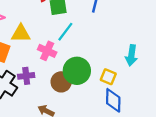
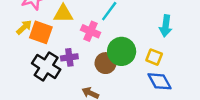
cyan arrow: (131, 55) -> (166, 26), moved
blue diamond: (113, 100) -> (160, 81), turned -30

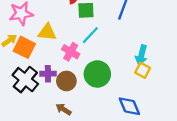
yellow square: (154, 57) -> (143, 70), moved
brown circle: (106, 63) -> (66, 81), moved

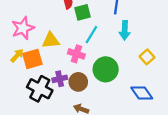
orange square: (24, 47) -> (32, 59), turned -30
cyan arrow: (141, 55) -> (125, 30), moved
yellow square: (143, 70) -> (147, 57), turned 32

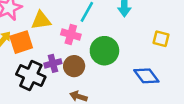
yellow square: (147, 57) -> (161, 39), moved, turned -32

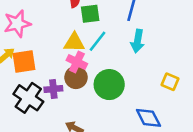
yellow triangle: (41, 20) -> (74, 42), moved
brown circle: (74, 66) -> (76, 77), moved

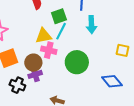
green square: (90, 14) -> (59, 16), moved
brown circle: (76, 77) -> (33, 63), moved
black cross: (28, 98) -> (17, 85), size x0.7

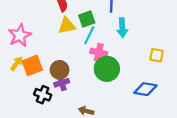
yellow triangle: (44, 36) -> (67, 26), moved
pink cross: (49, 50) -> (99, 52), moved
blue diamond: (112, 81) -> (145, 89), turned -40

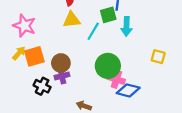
green square: (87, 19) -> (108, 15), moved
pink star: (20, 35) -> (24, 26), turned -30
pink cross: (99, 52) -> (116, 79), moved
blue diamond: (145, 89) -> (128, 90), moved

